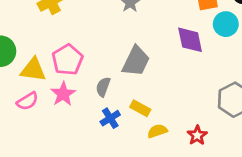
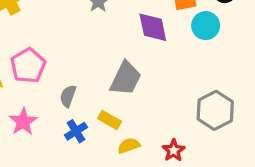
purple diamond: (190, 40) -> (153, 27), moved
gray trapezoid: (136, 61) -> (126, 78), moved
pink star: (63, 94) -> (23, 122), moved

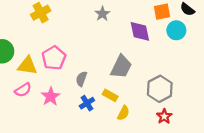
gray hexagon: (215, 110) -> (160, 89), moved
yellow semicircle: (129, 146) -> (123, 113), turned 136
red star: (174, 150) -> (164, 116), moved

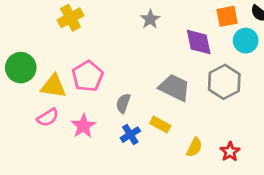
gray trapezoid: (121, 67) -> (174, 88), turned -90
gray hexagon: (160, 89) -> (224, 82), moved
yellow semicircle: (123, 113) -> (194, 147), moved

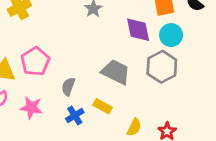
cyan circle: (246, 41) -> (171, 35), moved
pink star: (83, 126) -> (31, 108), turned -30

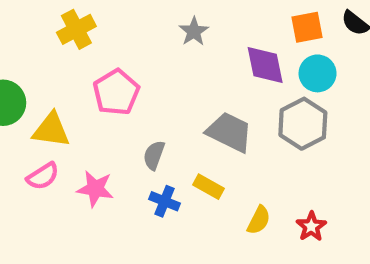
pink pentagon: (35, 61) -> (116, 92), moved
blue cross: (75, 115) -> (164, 201), turned -36

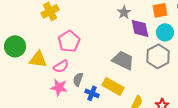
gray star: (194, 31) -> (124, 12), moved
gray semicircle: (154, 155) -> (78, 79), moved
pink semicircle: (43, 176) -> (61, 66), moved
yellow rectangle: (208, 187) -> (113, 86), size x1.5

